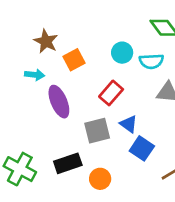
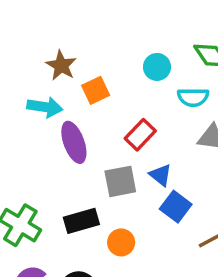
cyan circle: (122, 53) -> (157, 67), moved
cyan arrow: (35, 75) -> (45, 107), size x1.4

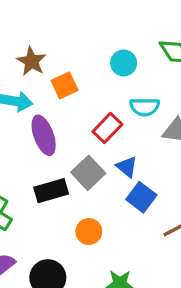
cyan semicircle: (193, 97) -> (145, 107), moved
gray square: (120, 181) -> (88, 173), turned -32
black rectangle: (81, 221) -> (51, 191), moved

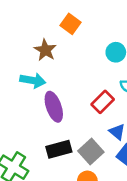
orange square: (65, 85) -> (70, 24), moved, turned -30
gray square: (88, 173) -> (91, 152), moved

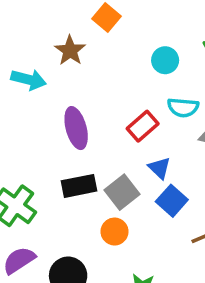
cyan arrow: (33, 80) -> (29, 80), moved

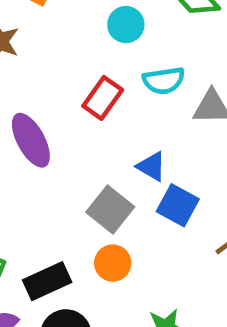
red rectangle: (143, 126) -> (103, 98), moved
black rectangle: (79, 186) -> (47, 281), moved

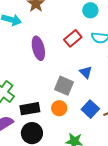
blue square: (178, 205) -> (90, 109), moved
gray square: (110, 209) -> (64, 86), turned -30

